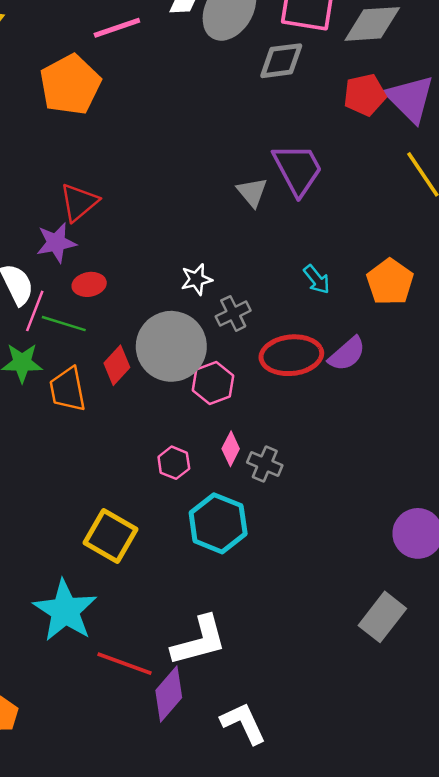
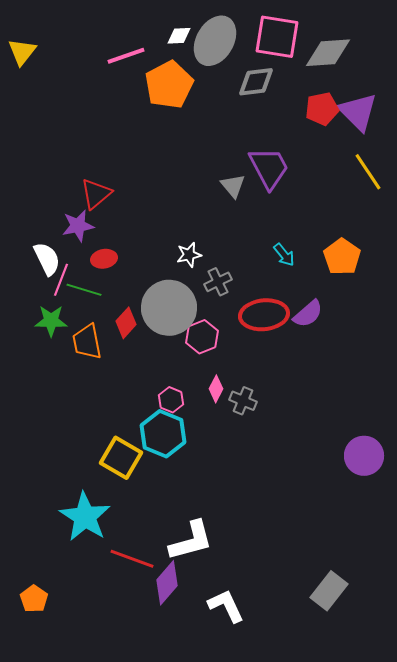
orange pentagon: (70, 85) -> (169, 85), moved
cyan hexagon: (218, 523) -> (163, 434), moved
gray rectangle: (382, 617) -> (329, 591), moved

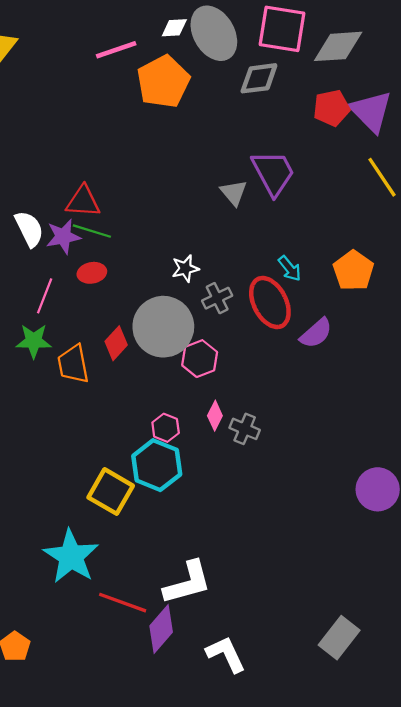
gray ellipse: (215, 41) -> (214, 33), turned -60
red triangle: (96, 194) -> (83, 201), turned 44
white semicircle: (47, 259) -> (29, 229), moved
green line: (84, 290) -> (92, 231), moved
red ellipse: (264, 315) -> (270, 303), moved, turned 69

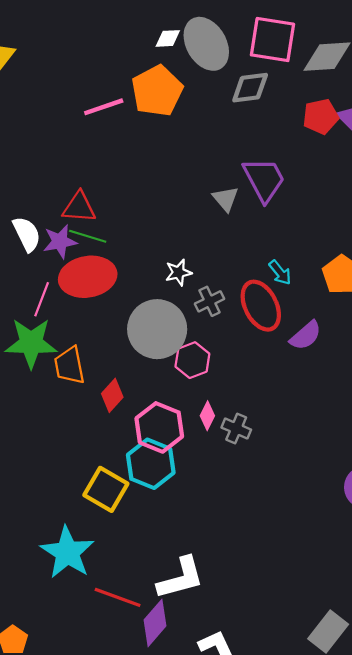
pink line: (116, 50) -> (104, 107), moved
red ellipse: (92, 273) -> (88, 277), size x2.0
green star: (34, 341) -> (31, 343), size x1.5
red diamond: (116, 343) -> (112, 395), moved
pink hexagon: (166, 428) -> (159, 427), size x1.8

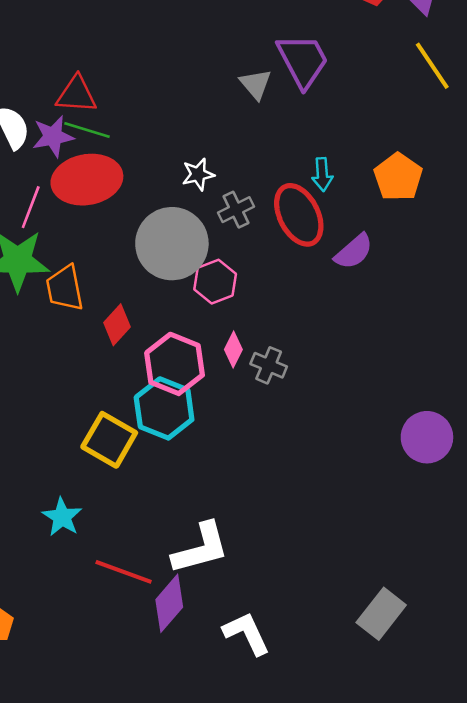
cyan arrow: (280, 272) -> (322, 174), turned 35
cyan star: (67, 552) -> (62, 517), size x0.6

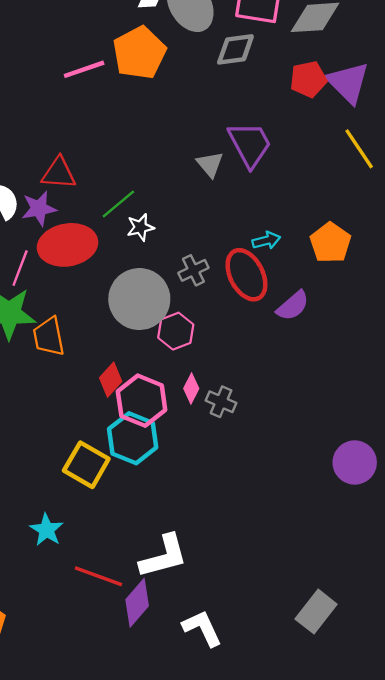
green line: (87, 130) -> (118, 204), moved, turned -57
white star: (198, 174) -> (140, 227), moved
cyan arrow: (322, 174) -> (266, 241), turned -100
red diamond: (117, 325) -> (111, 380), moved

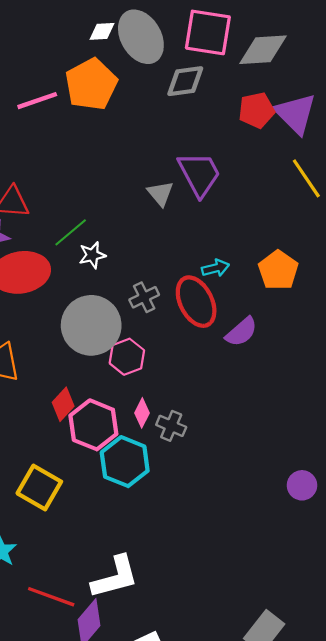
cyan hexagon: (133, 438) -> (125, 462), moved
purple circle: (355, 462) -> (302, 485), size x0.7

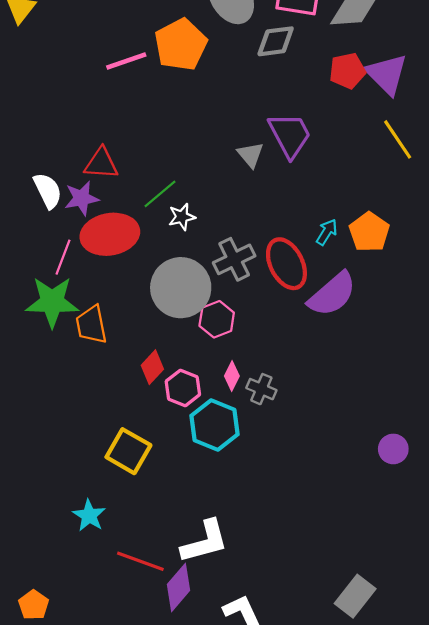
cyan arrow: (215, 268) -> (327, 232), moved, turned -44
gray cross: (144, 297) -> (234, 259), size x1.4
purple semicircle: (241, 332) -> (332, 294), size x1.5
pink hexagon: (93, 425) -> (183, 388), size x0.7

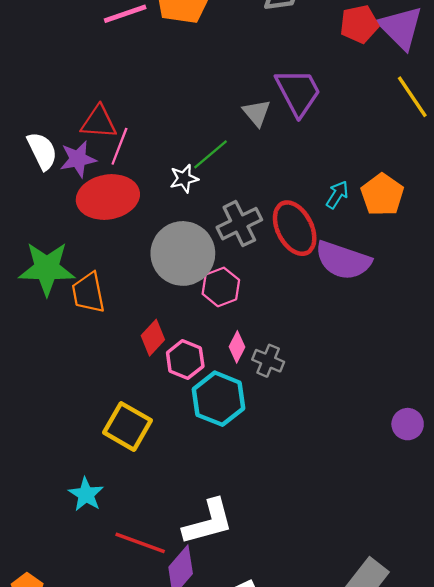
green line: (160, 194) -> (210, 154), moved
pink line: (63, 257) -> (119, 146), moved
purple semicircle: (332, 294) -> (343, 260), turned 60

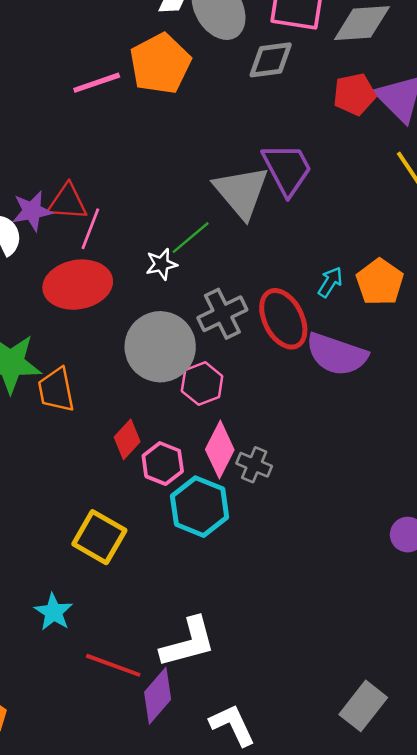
gray triangle: (257, 113) -> (241, 192), size x1.8
purple star: (78, 159) -> (32, 211), moved
pink diamond: (237, 347) -> (220, 450), size x1.6

